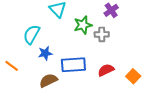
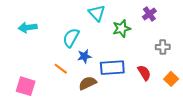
gray cross: (102, 34) -> (163, 47), moved
orange line: (12, 66) -> (61, 69), moved
red semicircle: (106, 70) -> (144, 73), turned 84

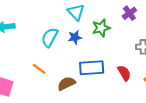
blue star: (84, 56) -> (75, 37), moved

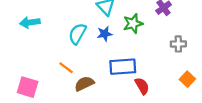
red semicircle: (124, 73) -> (142, 86), moved
brown semicircle: (66, 84) -> (84, 84), moved

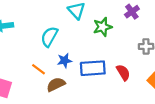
blue star: (105, 34) -> (65, 61), moved
red semicircle: (142, 86) -> (123, 73), moved

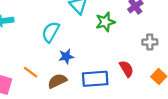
blue rectangle: (93, 68) -> (95, 79), moved
orange line: (38, 69) -> (31, 72), moved

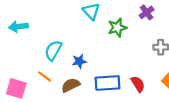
cyan semicircle: (51, 32) -> (53, 50), moved
red semicircle: (126, 69) -> (138, 84), moved

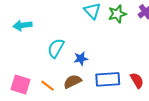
green star: (117, 28) -> (117, 14), moved
orange line: (45, 76) -> (47, 86), moved

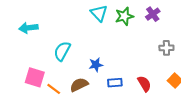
blue star: (81, 59) -> (96, 65), moved
blue rectangle: (108, 79) -> (115, 83), size x0.6
pink square: (20, 85) -> (35, 77), moved

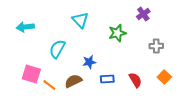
cyan triangle: (99, 13) -> (80, 20), moved
green star: (124, 16) -> (117, 33), moved

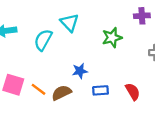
purple cross: (143, 14) -> (142, 16), turned 32
cyan semicircle: (57, 49) -> (43, 40), moved
orange line: (49, 85) -> (38, 89), moved

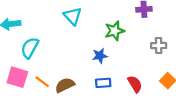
cyan semicircle: (43, 40) -> (30, 48), moved
blue star: (80, 71) -> (100, 56), moved

